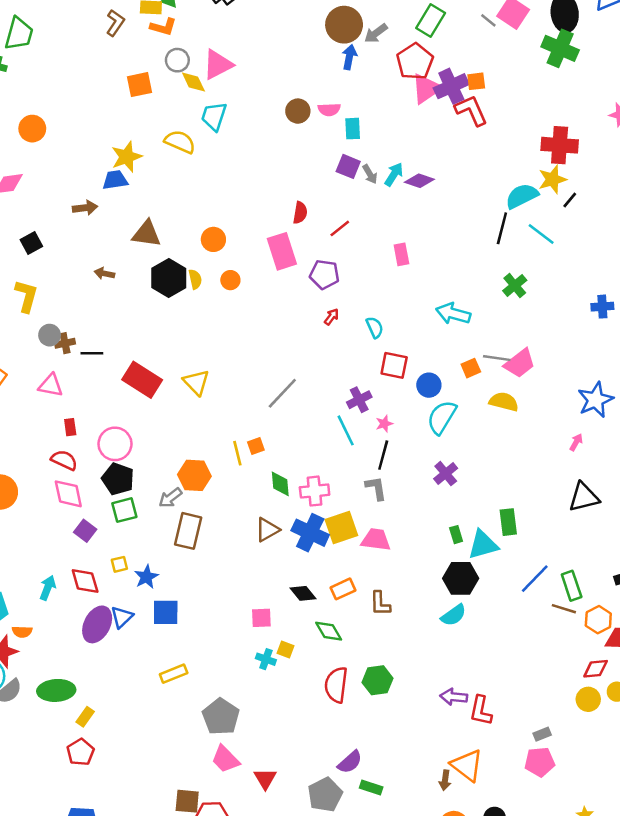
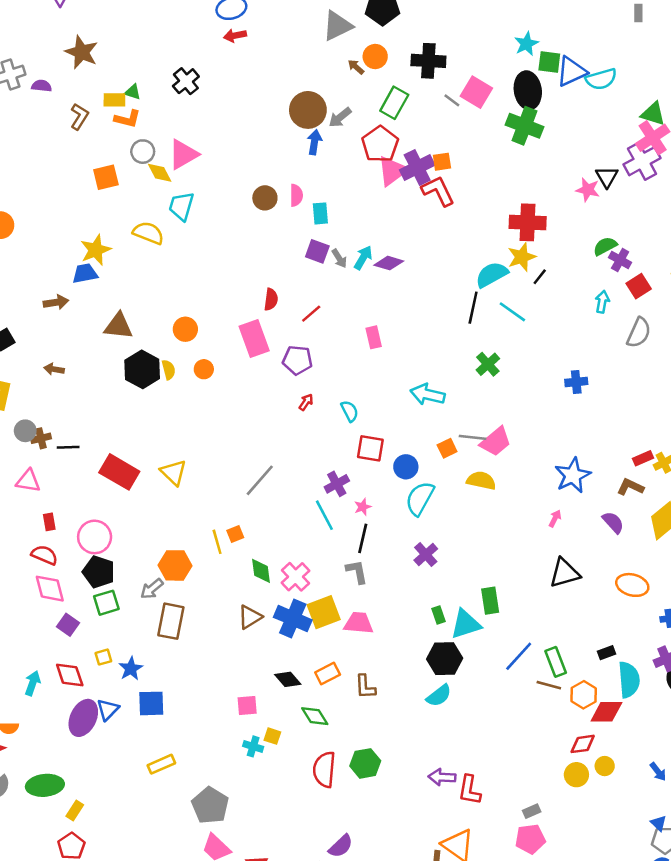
pink semicircle: (329, 110) -> (296, 195), turned -85
brown arrow: (104, 273) -> (54, 369), moved
pink cross: (315, 491) -> (296, 577), turned -36

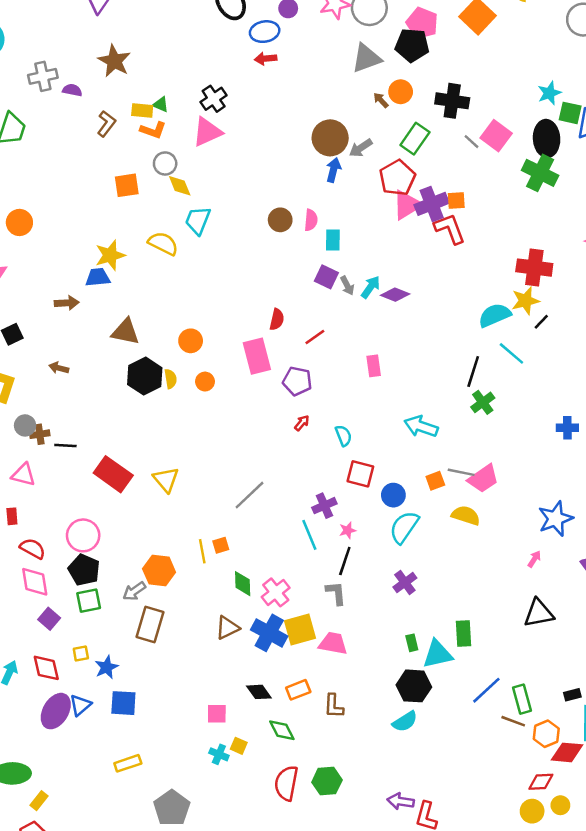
pink triangle: (183, 154) -> (207, 132), moved
black line: (473, 308) -> (473, 372), moved
red rectangle: (49, 522) -> (12, 516), moved

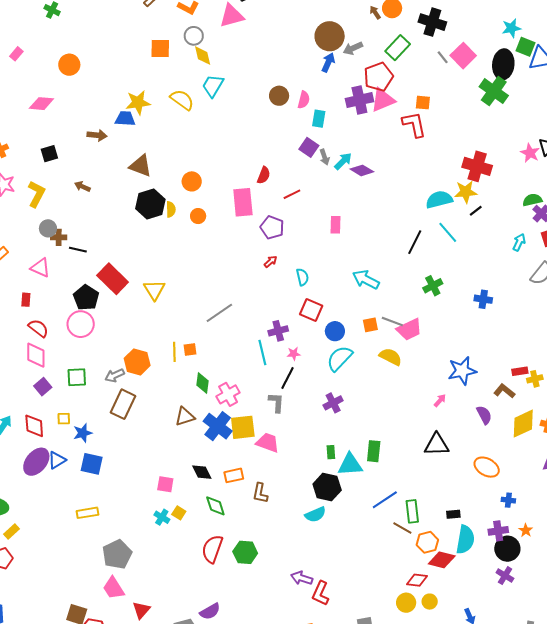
purple cross: (432, 204) -> (359, 100), moved
green cross: (483, 402) -> (433, 286), moved
black pentagon: (84, 570) -> (86, 298), moved

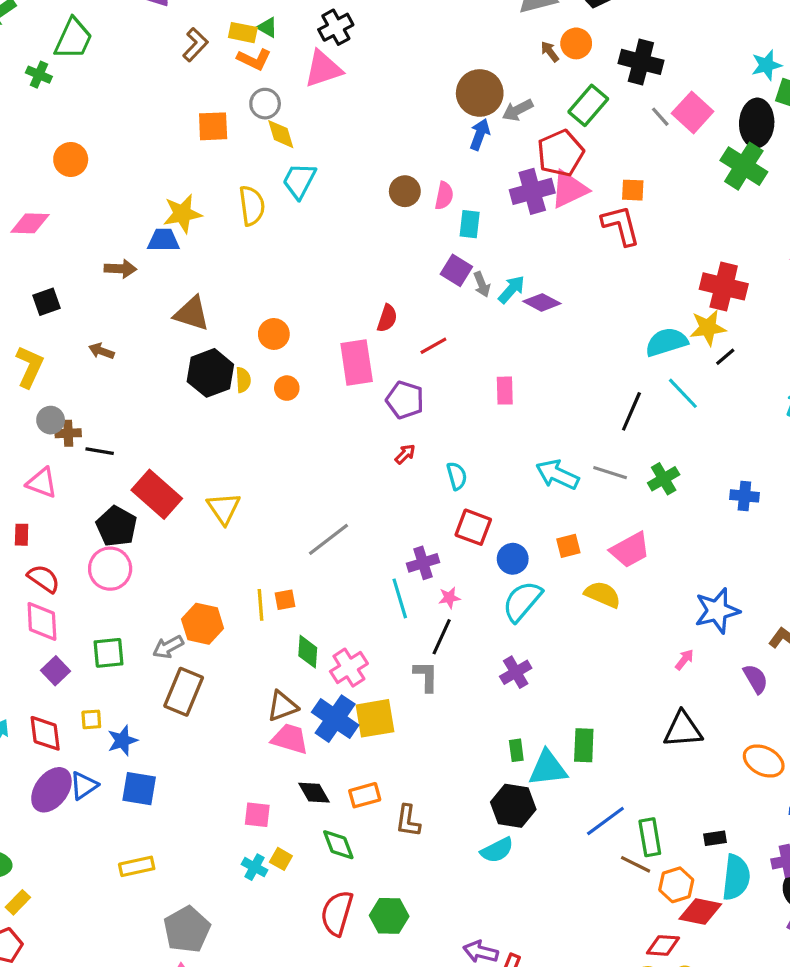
yellow semicircle: (182, 100) -> (252, 206), turned 50
gray line: (392, 322) -> (610, 473), moved
pink trapezoid: (268, 443) -> (290, 739), moved

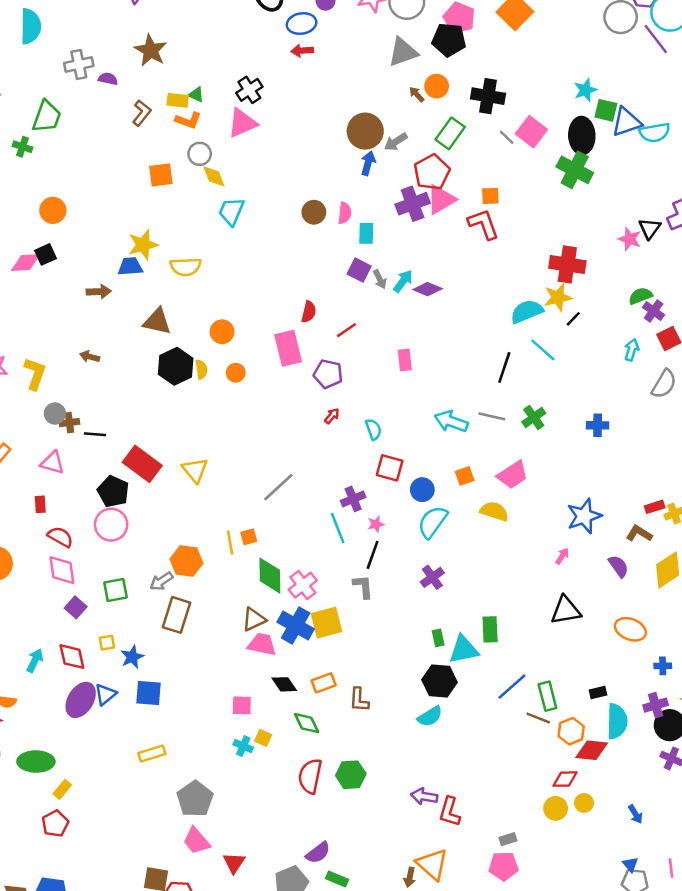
yellow semicircle: (252, 206) -> (186, 267), moved, turned 100
black square: (47, 302) -> (46, 254), moved
green diamond: (308, 652) -> (270, 576), size x1.4

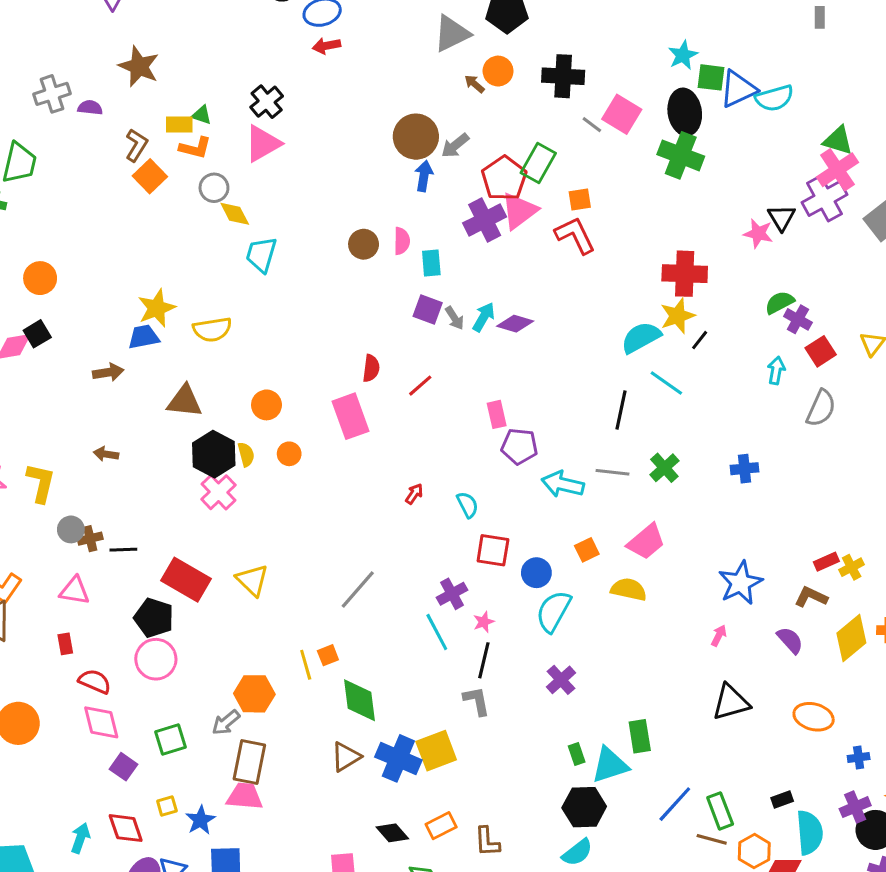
green rectangle: (450, 133) -> (538, 163), moved
orange square: (161, 175) -> (150, 176), moved, turned -30
purple pentagon: (328, 374) -> (519, 446), moved
pink cross: (303, 585) -> (219, 492), moved
pink trapezoid: (262, 644) -> (245, 796), moved

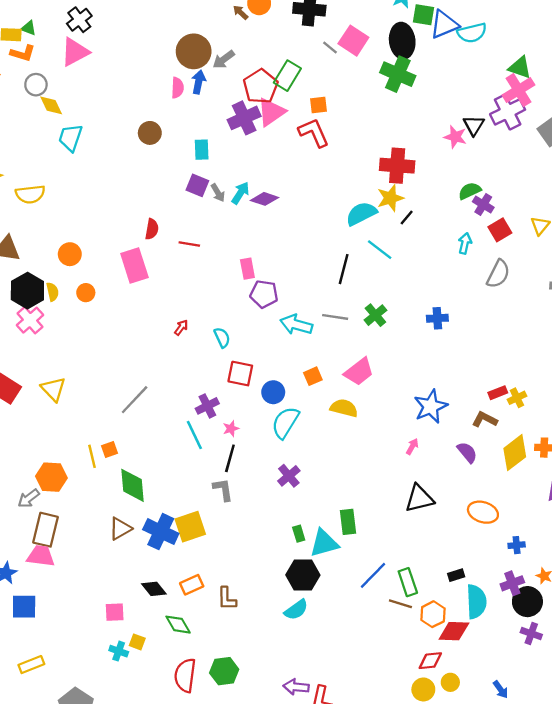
pink semicircle: (402, 241) -> (177, 88), moved
red line: (420, 386) -> (189, 244), turned 48

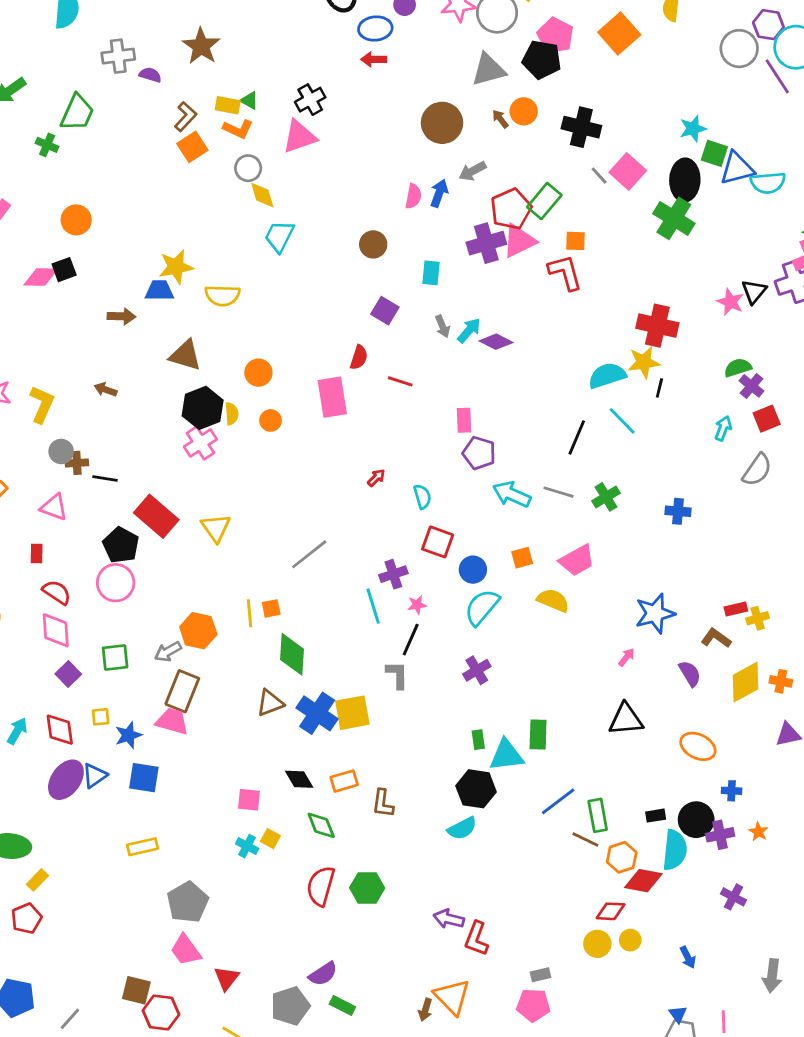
brown circle: (194, 51) -> (442, 123), moved
purple square: (197, 185) -> (385, 311), moved
black line: (407, 217) -> (659, 388), turned -35
black circle: (527, 602) -> (696, 820), moved

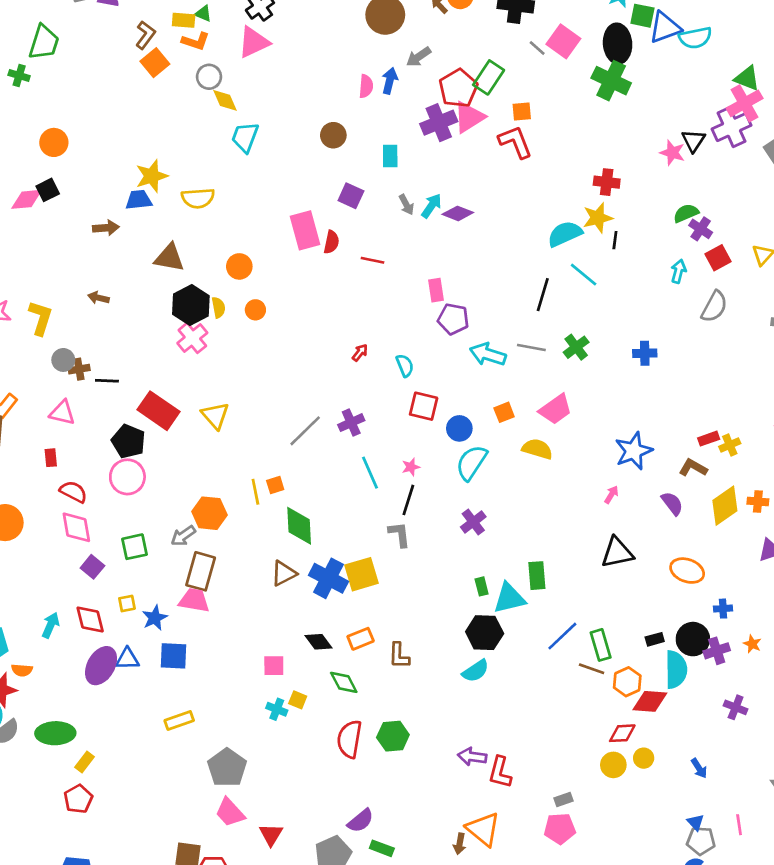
red cross: (657, 326) -> (607, 182), size x0.7
pink rectangle: (332, 397) -> (305, 230), moved
purple cross: (393, 574) -> (351, 423), moved
blue triangle: (95, 776) -> (127, 659), turned 40

